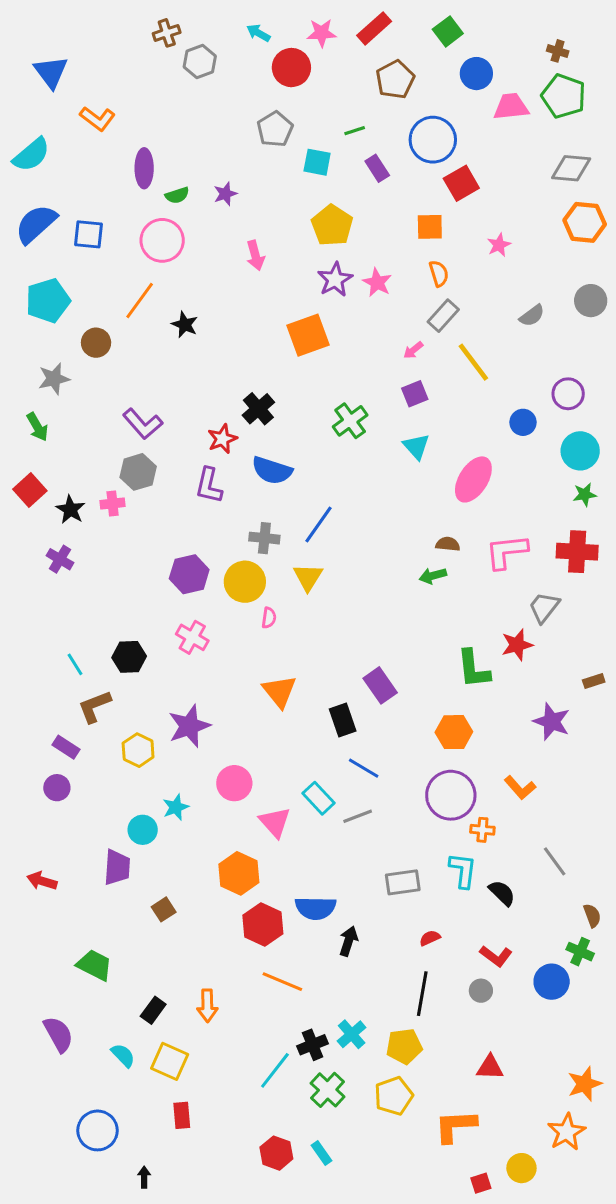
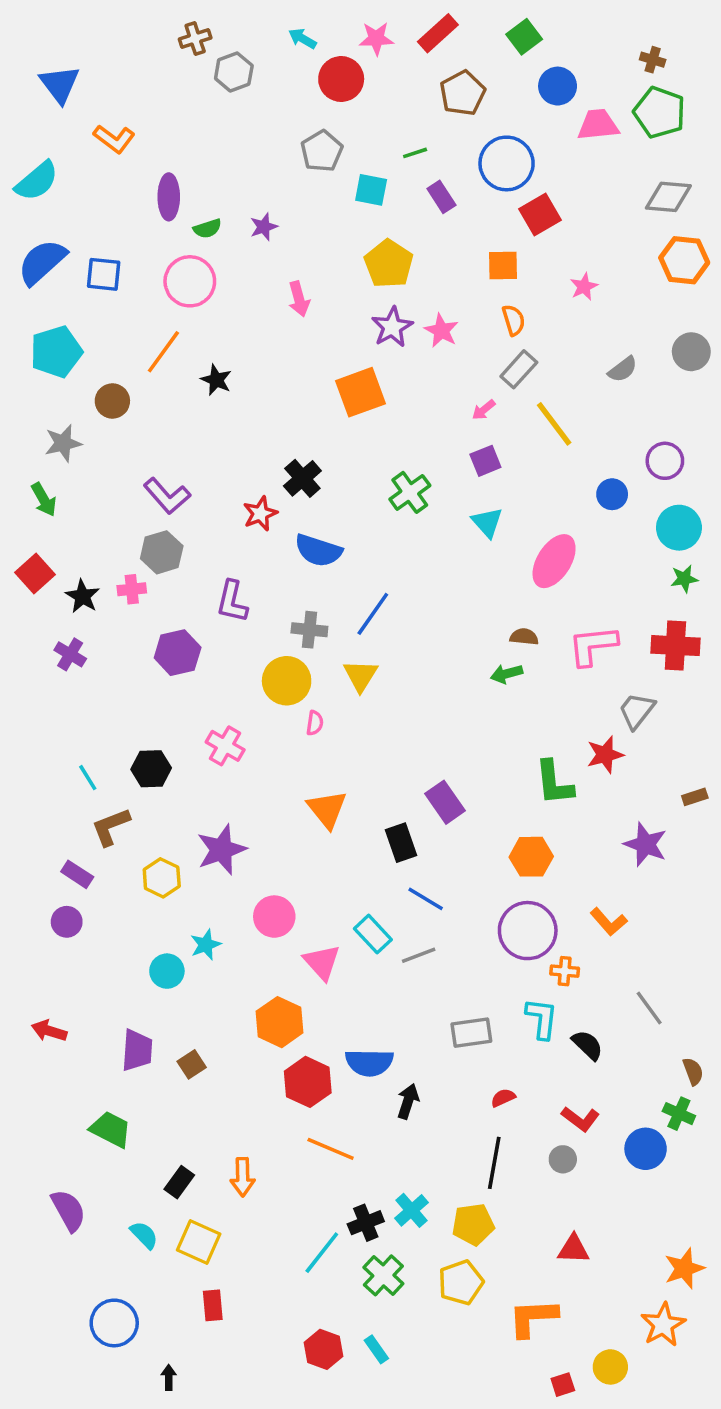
purple L-shape: (209, 485) -> (232, 602), moved
purple hexagon: (189, 574) -> (178, 653), moved
purple trapezoid: (117, 867) -> (137, 1050), moved

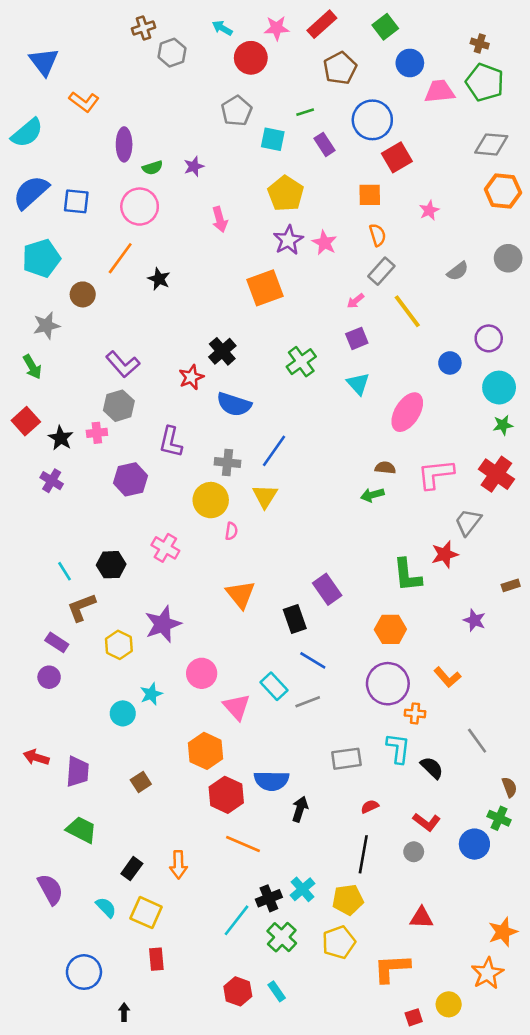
red cross: (675, 646) -> (496, 474), turned 32
purple star: (646, 844) -> (474, 620), size x0.7
purple trapezoid: (137, 1050) -> (78, 772), moved

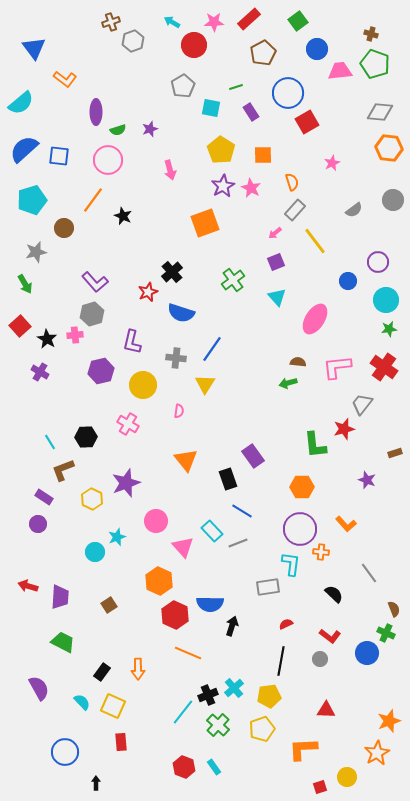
orange square: (370, 195) -> (263, 155), moved
yellow circle: (211, 500) -> (143, 385), moved
cyan L-shape: (398, 748) -> (291, 564), moved

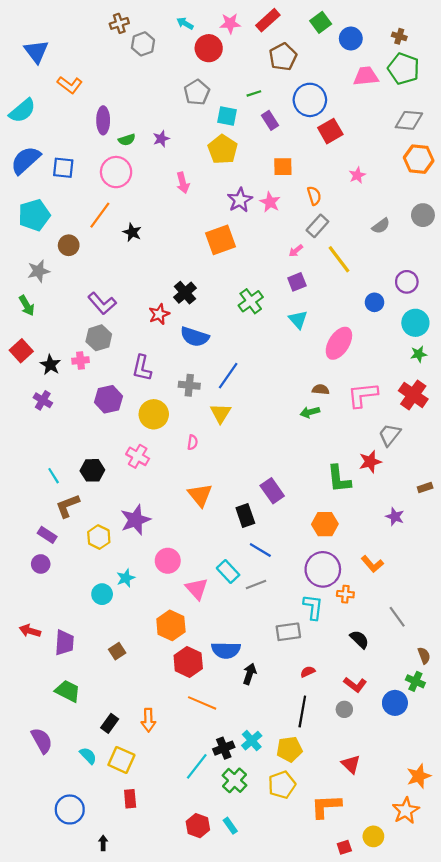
blue circle: (317, 49) -> (351, 39), moved
yellow pentagon: (221, 150) -> (223, 149), moved
red triangle: (326, 710) -> (351, 764), turned 42

